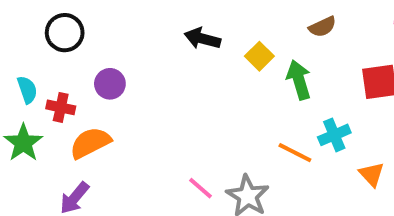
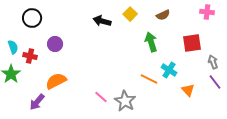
yellow square: (259, 56) -> (130, 14), moved
cyan cross: (334, 135) -> (169, 70), turned -35
orange semicircle: (90, 143) -> (56, 81), moved

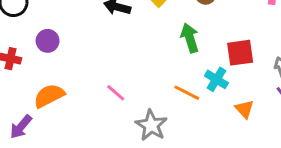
red square: (192, 43) -> (240, 53), moved
pink line: (101, 97) -> (116, 93), moved

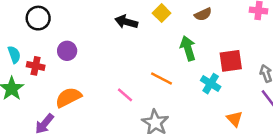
orange line: (187, 93) -> (162, 79), moved
orange triangle: (245, 109) -> (235, 119), moved

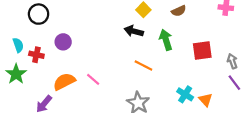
black arrow: (126, 22) -> (134, 31), moved
cyan cross: (211, 84) -> (185, 94), moved
pink line: (125, 95) -> (93, 79), moved

